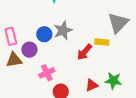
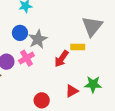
blue circle: (44, 34) -> (20, 33), moved
pink cross: (47, 73) -> (26, 58), moved

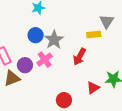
gray triangle: (92, 26) -> (107, 21), size x0.7
yellow rectangle: (78, 47) -> (94, 34), moved

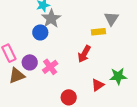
gray star: (54, 40) -> (51, 19), moved
pink cross: (45, 60) -> (50, 67), moved

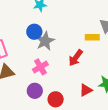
gray star: (51, 19) -> (45, 41), moved
purple circle: (30, 62) -> (35, 91), moved

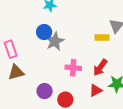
red arrow: (76, 58) -> (100, 67), moved
pink cross: (40, 67) -> (73, 68), moved, turned 35

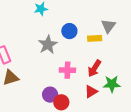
blue circle: (44, 32) -> (69, 31), moved
purple circle: (45, 91) -> (50, 95), moved

